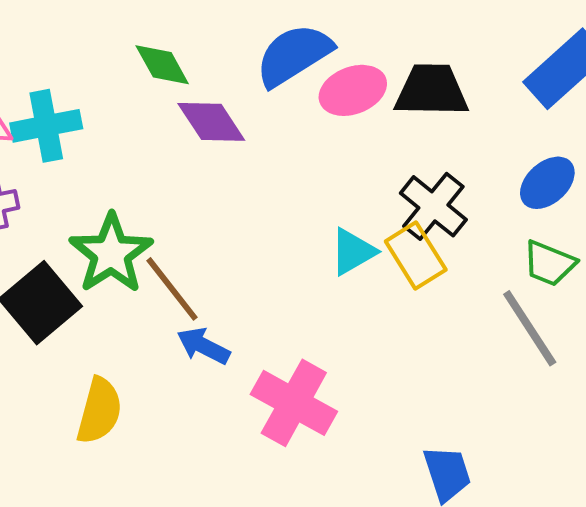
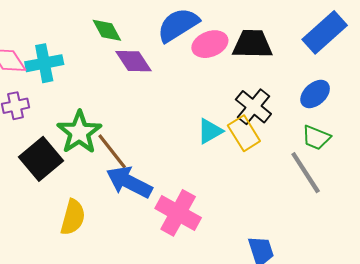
blue arrow: (203, 346) -> (129, 182), size x1.6

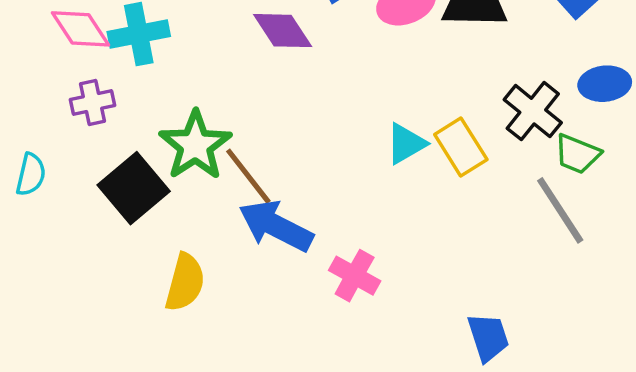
blue ellipse: (315, 94) -> (605, 84), moved, turned 36
black cross: (253, 107) -> (533, 111), moved
pink cross: (178, 213) -> (355, 276), size x0.7

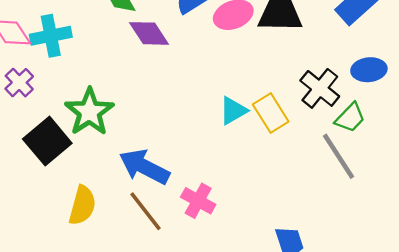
purple cross: (93, 103) -> (19, 83), turned -32
green trapezoid: (577, 154) -> (350, 118), turned -68
brown line: (248, 176) -> (146, 211), moved

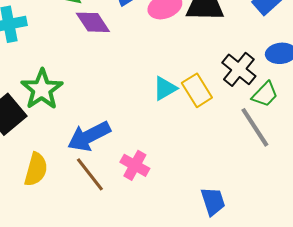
blue arrow: (144, 167) -> (89, 136), turned -54

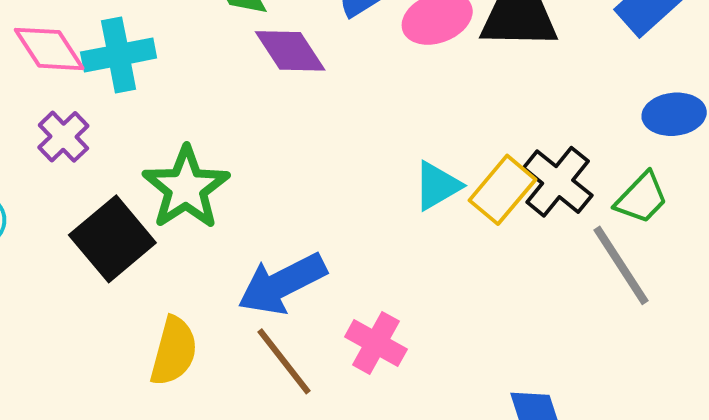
black cross: (239, 69) -> (558, 182), moved
yellow rectangle: (197, 90) -> (503, 190), turned 72

